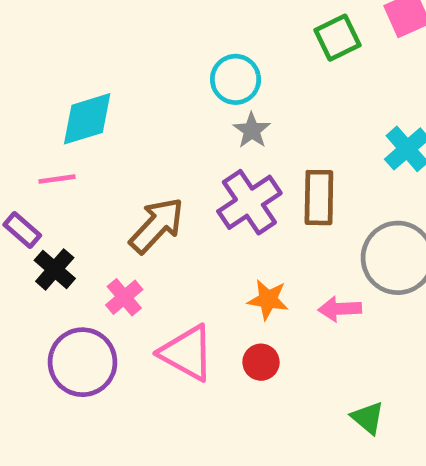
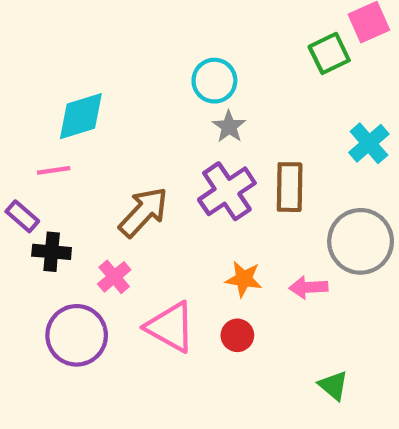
green square: (337, 38) -> (329, 53), moved
black cross: (55, 269) -> (52, 252), turned -36

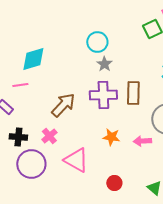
purple cross: (227, 191) -> (103, 95), turned 32
black cross: (52, 252) -> (18, 137), moved
red circle: (237, 335) -> (114, 183), moved

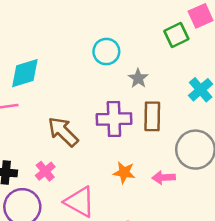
gray star: (104, 64) -> (138, 78), moved
brown arrow: (63, 105) -> (63, 132), turned -88

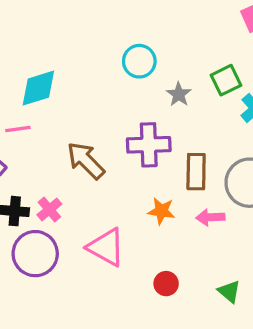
green square: (176, 35) -> (226, 80), moved
brown rectangle: (152, 116) -> (196, 172), moved
pink cross: (45, 171) -> (49, 209), moved

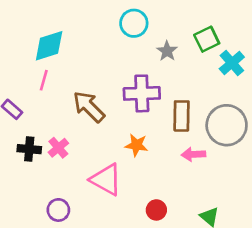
pink line: (18, 129) -> (44, 80), moved, turned -66
orange star: (161, 211) -> (137, 145), moved
purple circle: (35, 254) -> (58, 210), moved, size x0.6

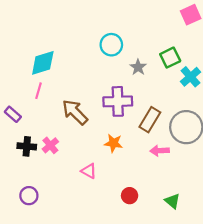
brown rectangle: (182, 116) -> (150, 120), turned 30
pink triangle: (106, 180) -> (89, 171), size x0.6
purple circle: (58, 210) -> (29, 196), moved

